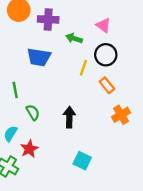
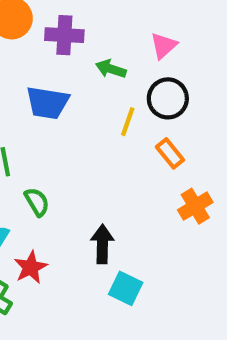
pink triangle: (103, 25) -> (164, 46), turned 42
black arrow: (69, 117) -> (102, 244), moved

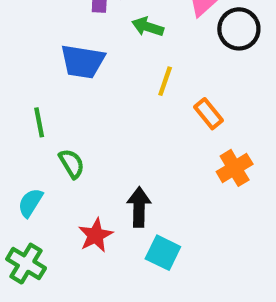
black circle: (168, 98) -> (239, 29), moved
red star: (31, 267) -> (96, 235), moved

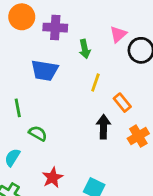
green arrow: (148, 27) -> (85, 49), turned -120
green semicircle: (72, 164) -> (38, 133), turned -30
black arrow: (139, 207) -> (103, 127), moved

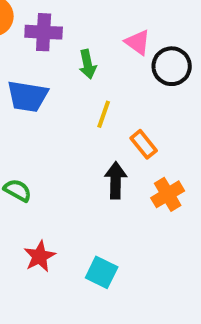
pink triangle: (118, 34) -> (138, 42), turned -42

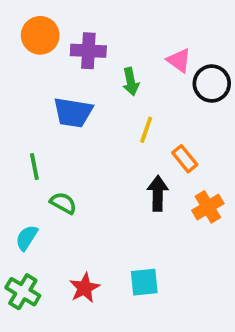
red star: (40, 256) -> (84, 288), moved
cyan square: (102, 272) -> (144, 282), turned -32

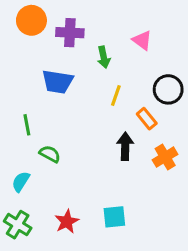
black circle: (212, 84) -> (168, 89), moved

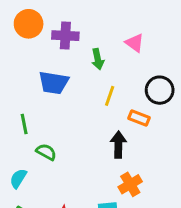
orange rectangle: (147, 119) -> (139, 118), turned -30
orange cross: (165, 157) -> (130, 184), moved

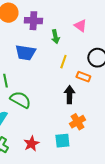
green semicircle: (46, 152) -> (20, 100), size x1.5

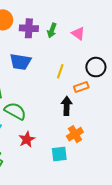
green arrow: (55, 37) -> (52, 30), moved, turned 32
orange rectangle: (83, 77) -> (81, 87), turned -40
red star: (31, 144) -> (27, 139), moved

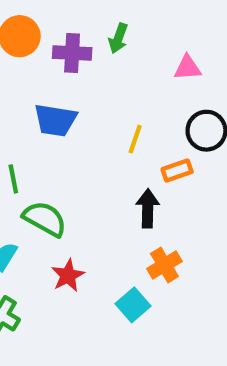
green arrow: (52, 30) -> (118, 38), moved
pink triangle: (78, 34) -> (188, 68), moved, turned -40
cyan square: (59, 154) -> (133, 305), turned -35

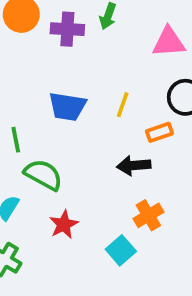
pink triangle: (188, 68) -> (169, 42), size x1.4
blue trapezoid: (55, 120) -> (67, 107), moved
black arrow: (148, 208) -> (134, 166), turned -96

